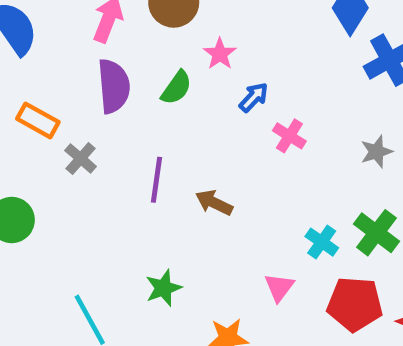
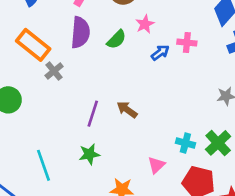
orange rectangle: (38, 120) -> (33, 45), size x1.4
pink cross: (289, 136) -> (187, 43), moved, turned -36
purple line: (156, 180) -> (93, 114), moved
cyan cross: (322, 242) -> (185, 143), turned -30

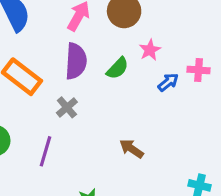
gray cross: (54, 71) -> (67, 107), moved
purple line: (93, 114) -> (46, 151), moved

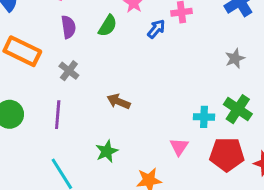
purple semicircle: (76, 61) -> (68, 27), size x0.7
brown arrow: (131, 149) -> (119, 101), moved

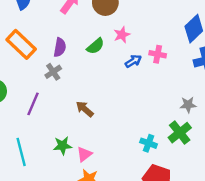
purple semicircle: (68, 27) -> (60, 47), moved
green cross: (238, 109) -> (180, 133), moved
pink triangle: (179, 147) -> (84, 154), moved

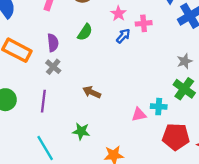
pink star: (122, 35) -> (118, 14), moved
green star: (63, 146) -> (81, 131), turned 30
pink triangle: (84, 154) -> (139, 115), moved, turned 42

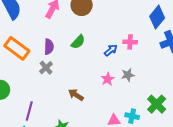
pink star: (118, 14) -> (108, 79), moved
gray star: (185, 61) -> (128, 75), moved
purple line: (43, 101) -> (29, 111), moved

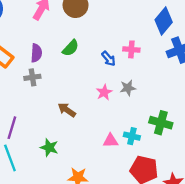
blue arrow: (111, 50) -> (109, 59), turned 88
gray cross: (46, 68) -> (32, 77), turned 32
green cross: (157, 104) -> (161, 123), turned -30

